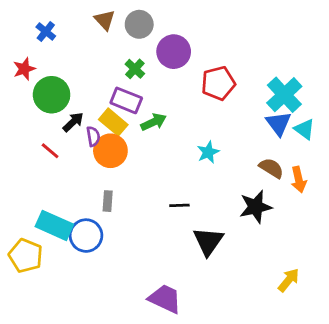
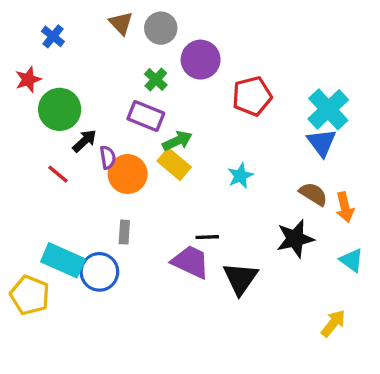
yellow rectangle: (113, 122) -> (174, 164), moved
cyan triangle: (304, 129) -> (351, 260), moved
purple trapezoid: (165, 299) -> (191, 262), moved

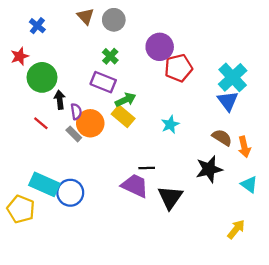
purple circle: (201, 60) -> (160, 47), moved
black arrow: (84, 141) -> (60, 100), turned -54
gray rectangle: (124, 232) -> (74, 134), moved, turned -49

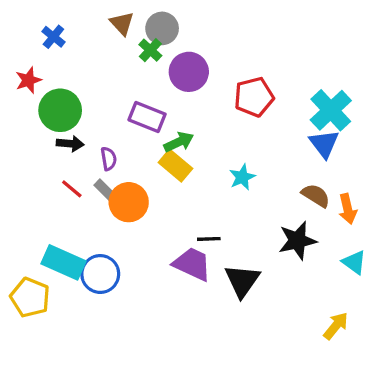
purple circle: (160, 47) -> (189, 72), moved
green cross: (110, 56) -> (150, 50), moved
black arrow: (60, 100) -> (70, 144), moved, turned 102
red line: (41, 123) -> (72, 189), moved
orange circle: (90, 123) -> (129, 202), moved

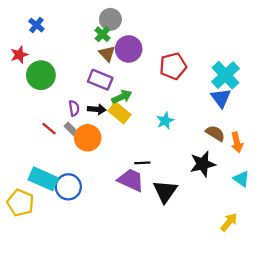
brown triangle: (122, 23) -> (107, 54), moved
black arrow: (70, 144) -> (97, 109), moved

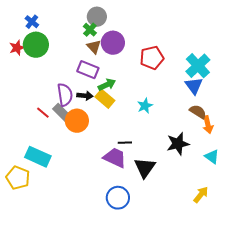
green circle: (41, 75) -> (36, 45), moved
purple semicircle: (74, 108) -> (65, 95), size x1.6
gray rectangle: (72, 130) -> (63, 114), size x1.5
brown semicircle: (215, 133) -> (198, 112), moved
blue circle: (68, 187) -> (118, 198), moved

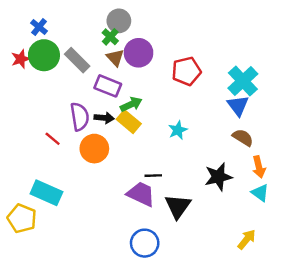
gray rectangle: (63, 114) -> (77, 60), moved
orange arrow: (208, 125) -> (259, 167), moved

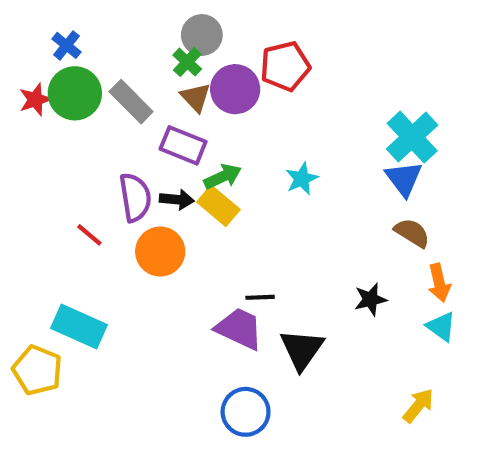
red pentagon: (186, 71) -> (285, 66), moved
cyan star: (178, 130) -> (302, 179), moved
black star: (218, 177) -> (370, 299), size x0.7

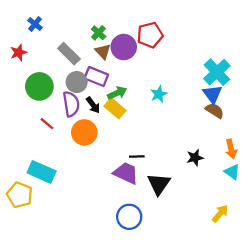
gray circle: (202, 35) -> (77, 82), moved
green circle: (75, 93) -> (39, 86), moved
black arrow: (177, 199) -> (93, 105), turned 49
brown semicircle: (412, 233) -> (215, 111), moved

